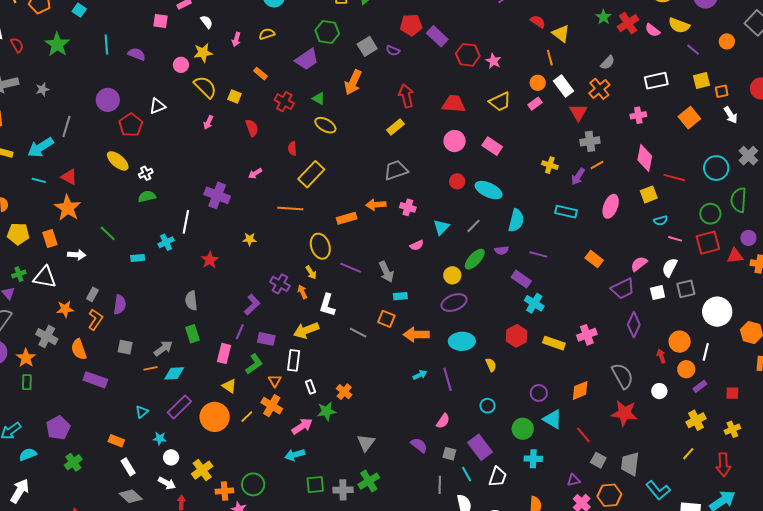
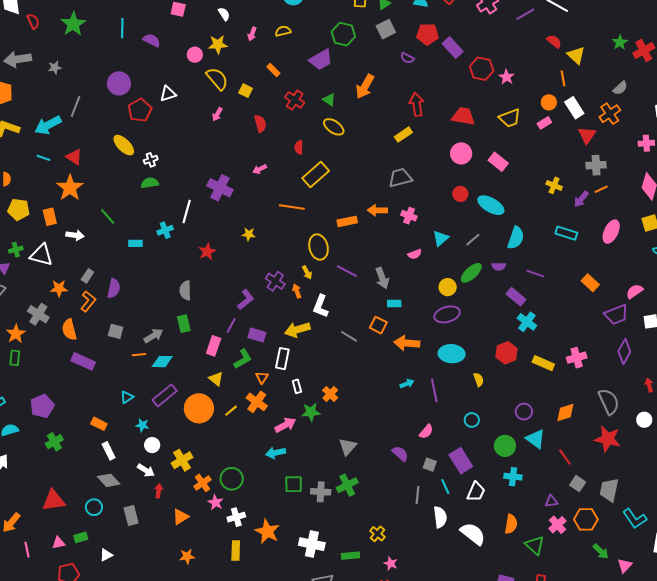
gray square: (367, 46) -> (386, 29), moved
orange cross: (224, 491) -> (203, 483), turned -36

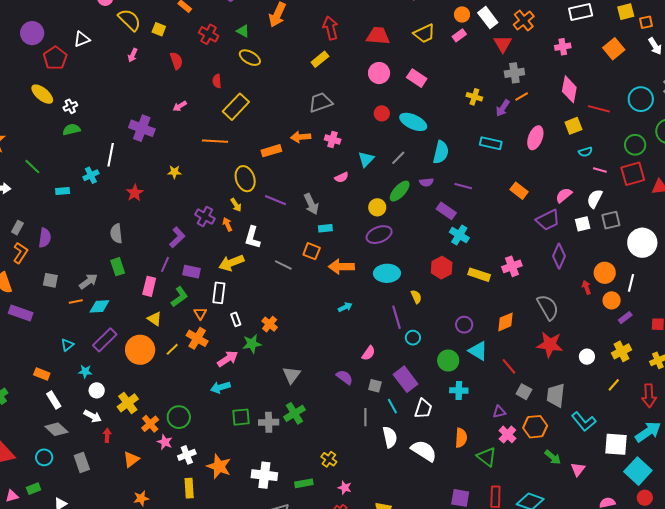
purple line: (434, 390) -> (396, 317), moved
white circle: (644, 420) -> (587, 357), moved

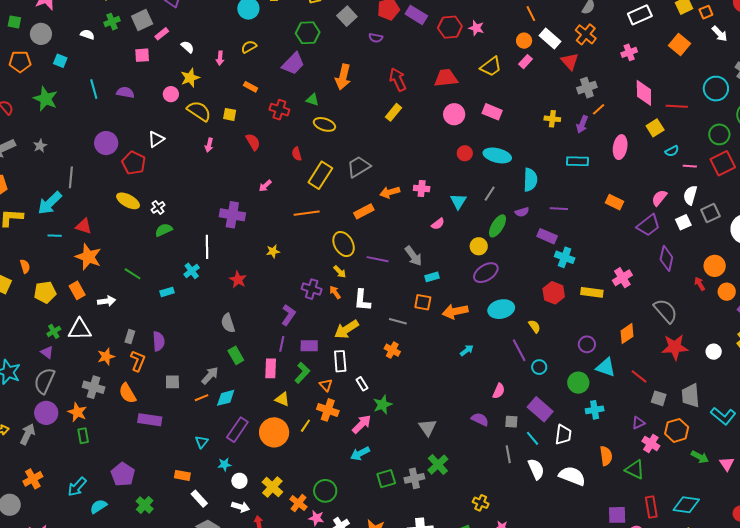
gray trapezoid: (320, 102) -> (359, 167), moved
orange cross: (270, 324) -> (392, 350), moved

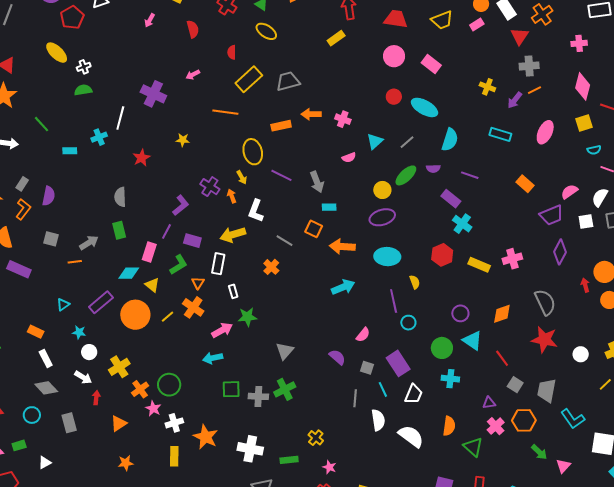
cyan arrow: (467, 350) -> (343, 287), size x1.6
cyan diamond: (226, 398) -> (129, 273), moved

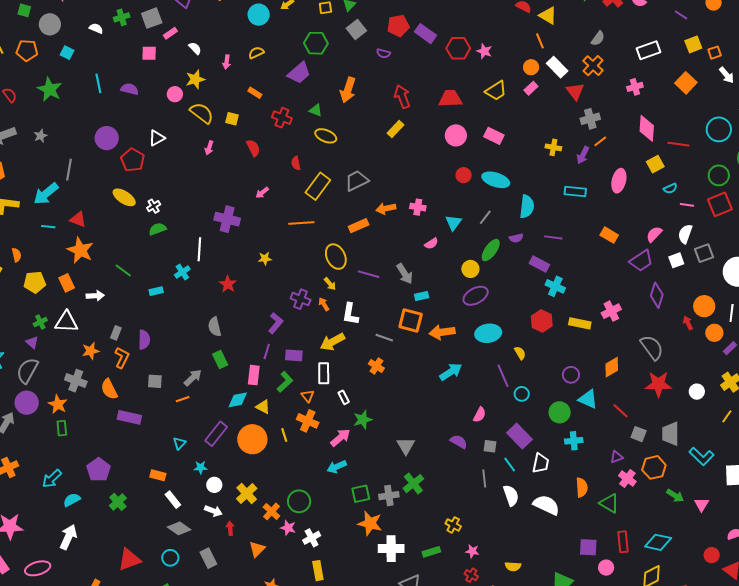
orange square: (314, 229) -> (411, 320), size x1.4
yellow line: (168, 317) -> (284, 435), turned -56
orange star: (206, 437) -> (370, 523), moved

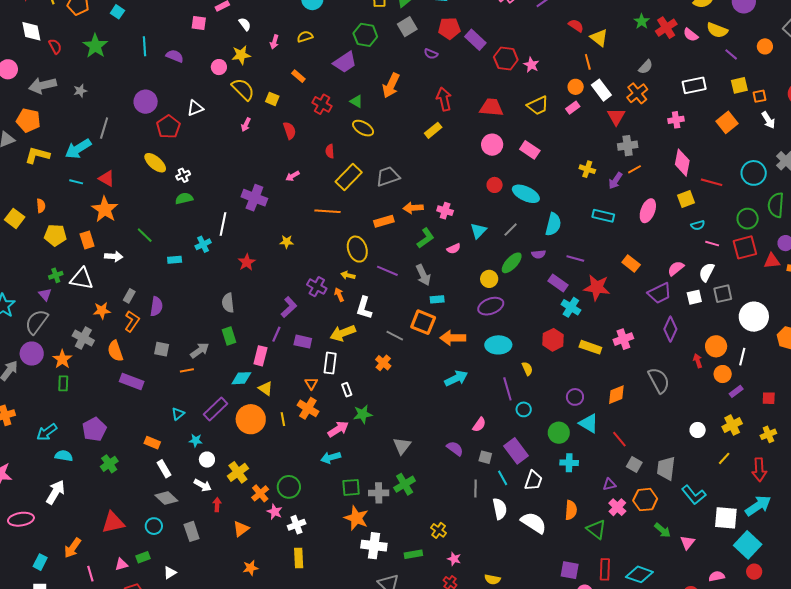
yellow arrow: (330, 284) -> (348, 275), turned 136
green L-shape: (285, 382) -> (426, 238), moved
red star: (658, 384) -> (597, 287), moved
cyan semicircle: (72, 500) -> (64, 456), turned 30

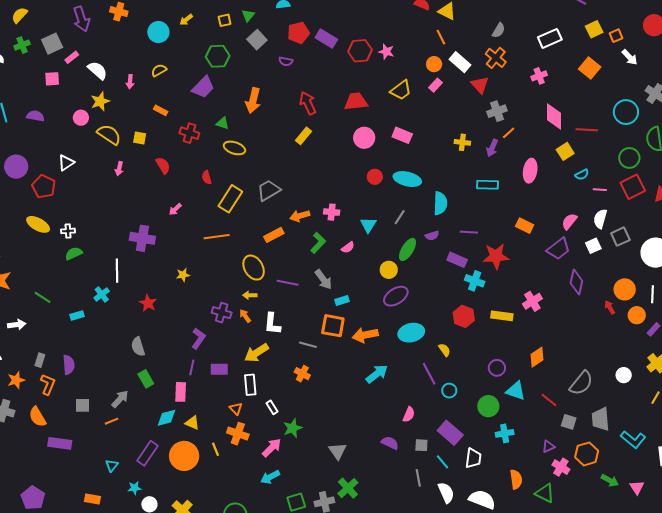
white semicircle: (245, 24) -> (97, 70), size x1.5
white cross: (183, 175) -> (68, 231), turned 32
gray semicircle: (659, 380) -> (581, 383), moved, turned 80

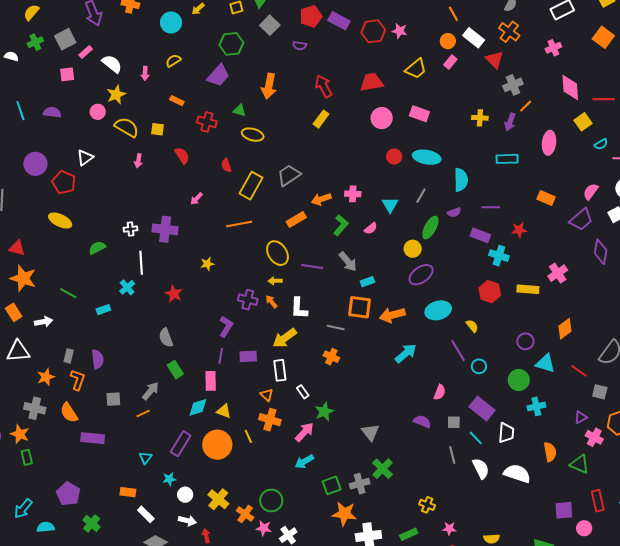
white cross: (68, 231) -> (131, 229), moved
red star: (496, 256) -> (519, 230), size x0.6

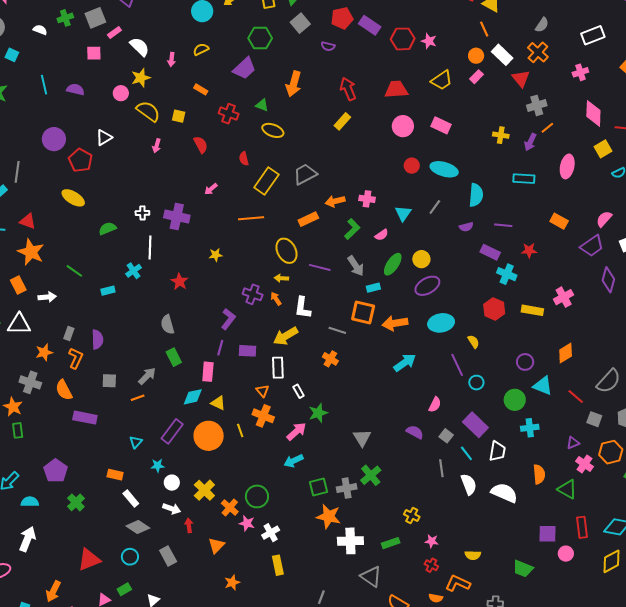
green ellipse: (430, 227) -> (393, 264), moved
gray square: (454, 422) -> (446, 436), turned 32

